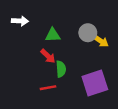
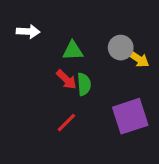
green semicircle: (61, 69) -> (84, 84), moved
red line: (48, 88) -> (66, 123), turned -35

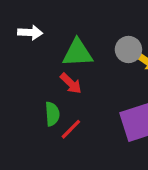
green triangle: (73, 51) -> (78, 53), size x1.4
green semicircle: (84, 84) -> (52, 114), moved

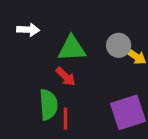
green semicircle: (52, 114) -> (48, 105), size x1.4
red line: (71, 129) -> (66, 119), turned -45

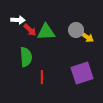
red arrow: (66, 77) -> (30, 30), moved
green semicircle: (48, 105) -> (26, 57), moved

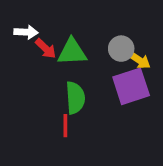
green semicircle: (26, 57) -> (75, 98), moved
purple square: (82, 73) -> (131, 86), moved

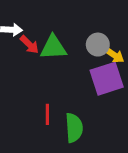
green semicircle: (75, 98) -> (74, 128), moved

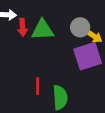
red arrow: (29, 45) -> (22, 27), turned 42

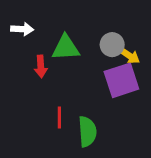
red arrow: (22, 27) -> (41, 66), moved

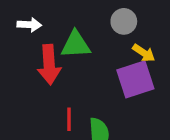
gray circle: (112, 45) -> (124, 21), moved
red arrow: (41, 66) -> (49, 65), size x1.6

